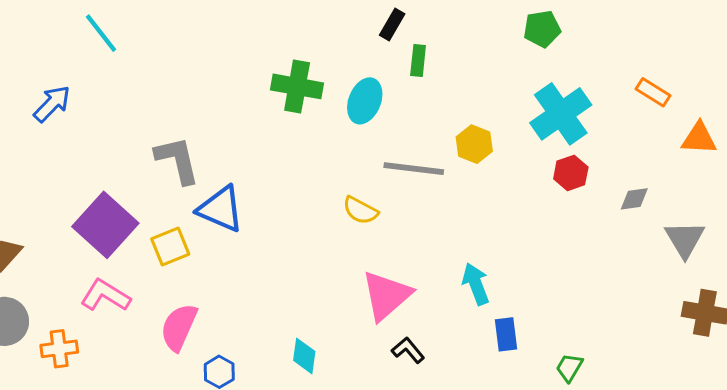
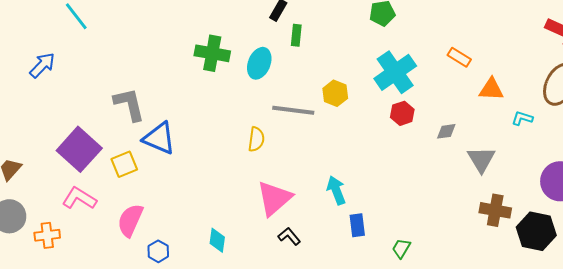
yellow semicircle: (360, 210) -> (256, 139), turned -110

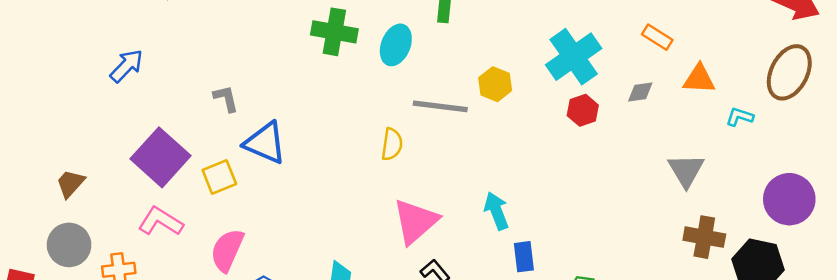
blue arrow: (42, 65) -> (127, 66), moved
gray L-shape: (129, 104) -> (226, 99), size x0.6
gray diamond: (446, 131) -> (640, 92), moved

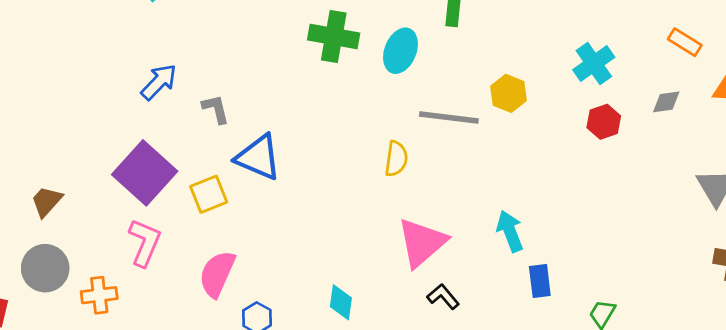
cyan cross: (574, 57) -> (594, 63), size x0.7
blue arrow: (127, 66) -> (159, 82), moved
pink L-shape: (161, 221) -> (145, 243), turned 81

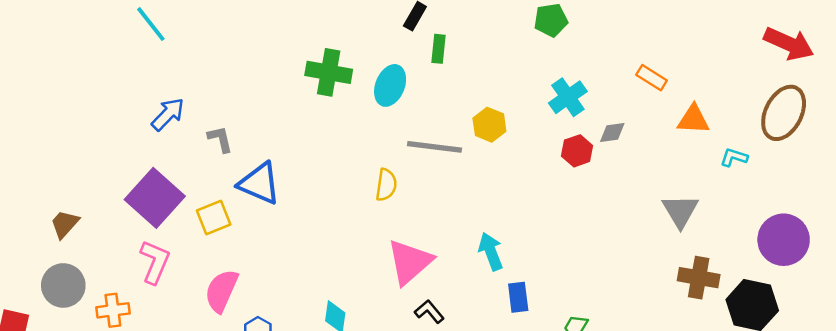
gray diamond: (666, 102) -> (612, 133), moved

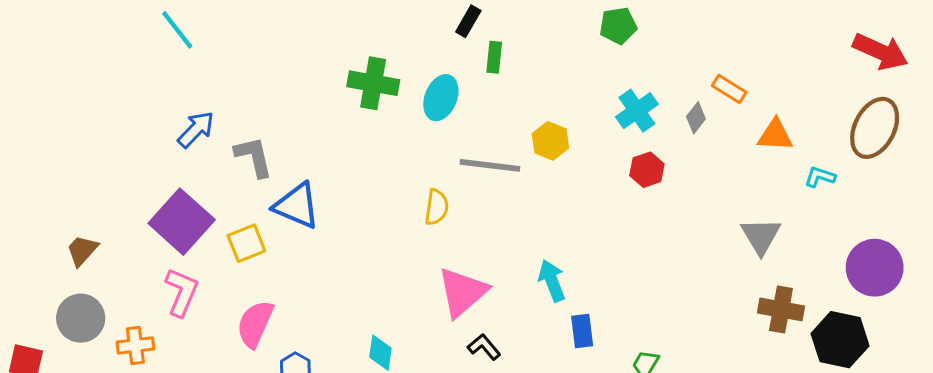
gray diamond: (612, 133) -> (696, 118), moved, turned -44
gray L-shape: (220, 139) -> (254, 157), size x1.4

